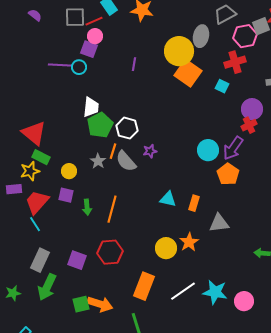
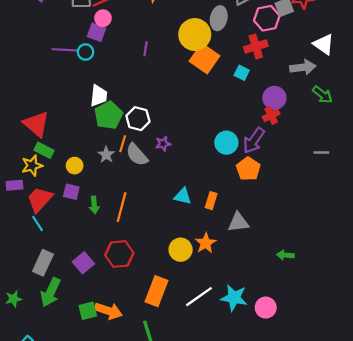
purple square: (77, 260) -> (83, 263), turned 30

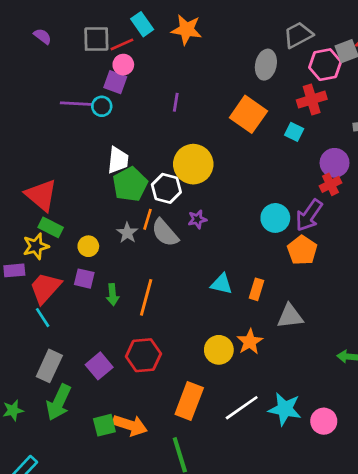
yellow circle: (195, 35) -> (193, 164), moved

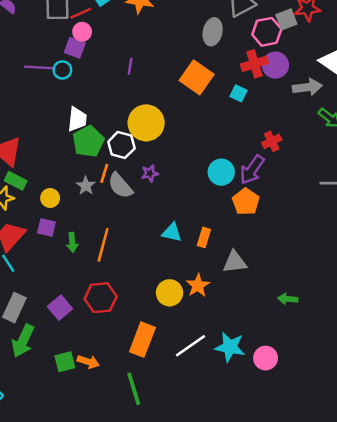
purple circle: (335, 163) -> (275, 65), moved
orange arrow: (130, 425) -> (88, 362), size x0.7

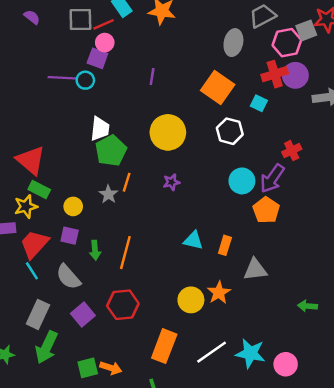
white hexagon: (121, 145) -> (230, 131), moved
gray semicircle: (120, 186) -> (68, 277), moved

